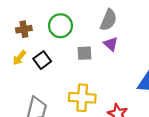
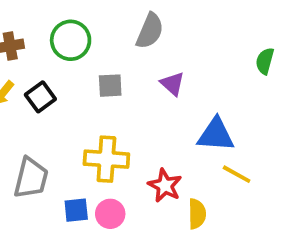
purple triangle: (111, 44) -> (172, 84), moved

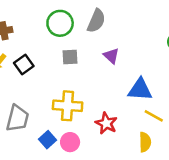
green circle: (71, 40) -> (60, 23), moved
blue square: (76, 210) -> (48, 140), turned -36
yellow semicircle: (197, 214) -> (145, 142), moved

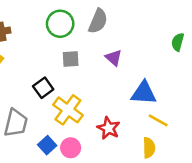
black square: (24, 65) -> (43, 88), moved
yellow cross: (68, 106) -> (68, 110), turned 32

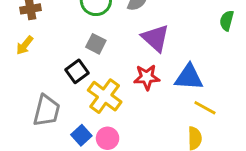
purple triangle: (114, 58) -> (155, 38), size x1.5
gray square: (71, 59) -> (96, 44), moved, turned 30
red star: (108, 128) -> (147, 77), moved, turned -30

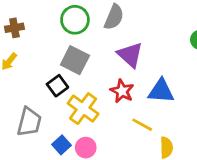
gray square: (96, 44) -> (75, 60), size x1.5
red star: (147, 77) -> (122, 91), turned 30
yellow line: (205, 108) -> (142, 125), moved

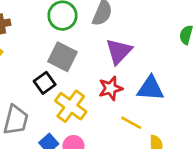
purple triangle: (130, 55) -> (119, 51), turned 32
red star: (122, 91) -> (111, 88), turned 30

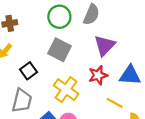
black square: (45, 83) -> (29, 71), moved

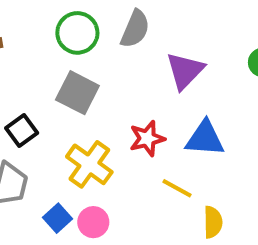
purple triangle: (105, 45) -> (185, 71), moved

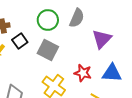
black square: (22, 131) -> (20, 41), moved
red star: (147, 138) -> (83, 73), turned 30

